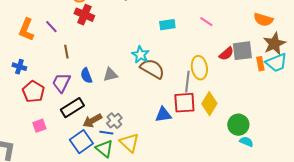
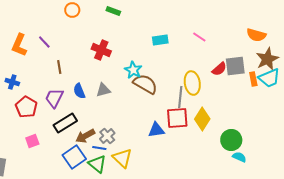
red cross: (84, 15) -> (101, 50), moved

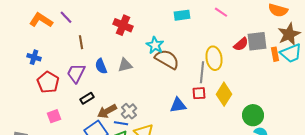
orange L-shape: (19, 45) -> (41, 20), turned 100
red square: (177, 118) -> (199, 93), size x0.6
black rectangle: (65, 123) -> (87, 98), size x0.6

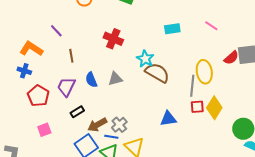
orange L-shape: (41, 20) -> (31, 49), moved
red square: (199, 93) -> (197, 107), moved

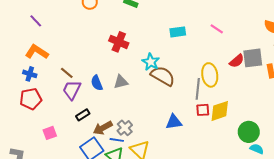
purple line: (56, 31) -> (36, 21), moved
brown line: (71, 56) -> (67, 73), moved, turned -40
red pentagon: (38, 96) -> (31, 99), moved, turned 30
yellow diamond: (214, 108) -> (220, 111), turned 40

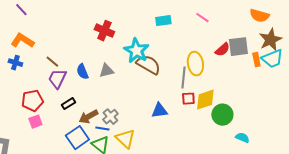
cyan star: (151, 62) -> (136, 51), size x1.4
red pentagon: (31, 99) -> (32, 101), moved
green circle: (249, 132) -> (222, 115), moved

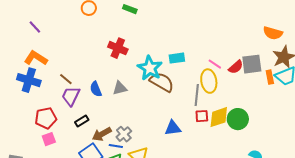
pink line: (202, 18) -> (215, 64), moved
cyan rectangle: (163, 21) -> (177, 58), moved
blue cross: (15, 63) -> (29, 80), size x1.6
green circle: (222, 115) -> (238, 119), moved

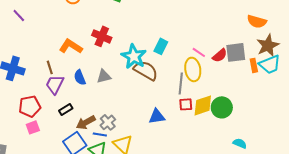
orange L-shape: (36, 58) -> (71, 46), moved
cyan rectangle: (177, 58) -> (161, 46), turned -56
brown line: (66, 79) -> (50, 67), turned 32

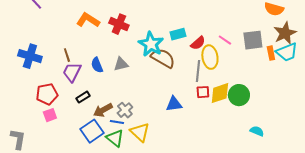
orange L-shape: (71, 46) -> (88, 20), moved
cyan rectangle: (161, 46) -> (178, 34), turned 49
pink line: (199, 52) -> (225, 40), moved
red semicircle: (220, 55) -> (198, 43), moved

